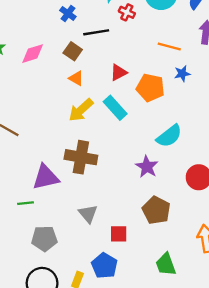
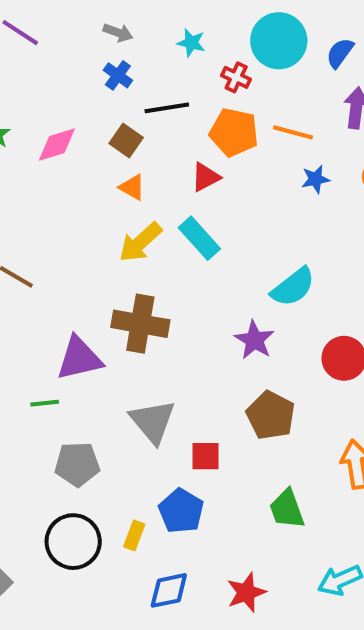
red cross: (127, 12) -> (236, 77), moved
orange pentagon: (150, 88) -> (234, 132), moved
gray triangle: (88, 214) -> (153, 421), size x1.4

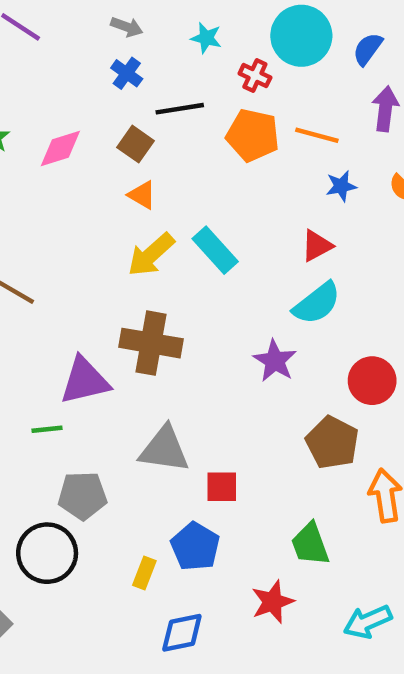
red triangle: (205, 177) -> (317, 246), moved
brown pentagon: (271, 415) -> (332, 443), moved
gray triangle: (153, 421) -> (164, 449), turned -42
black circle: (73, 542) -> (47, 553), moved
red star: (246, 592) -> (273, 602), moved

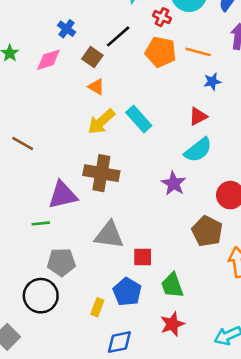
blue cross: (127, 73) -> (67, 29), moved
black line: (180, 109) -> (118, 36), turned -32
green trapezoid: (310, 544) -> (172, 285), moved

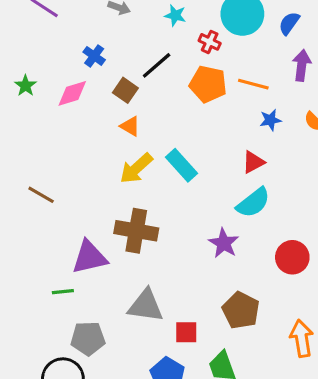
brown pentagon: (207, 231) -> (241, 310), moved

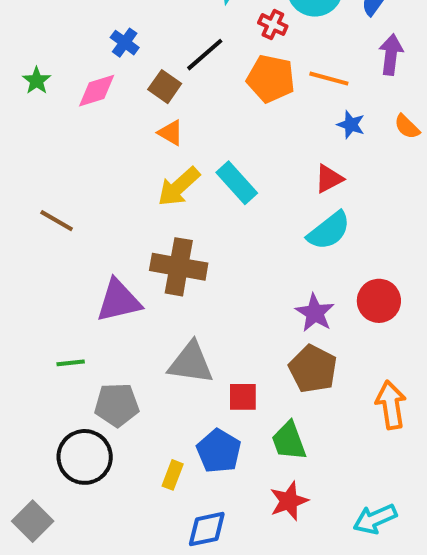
blue star: (270, 120) -> (351, 125), turned 30
purple star: (224, 243) -> (315, 313), moved
green line: (63, 292) -> (71, 363), moved

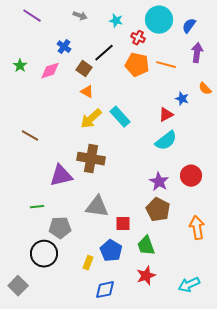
blue star: (351, 125) -> (182, 99), moved

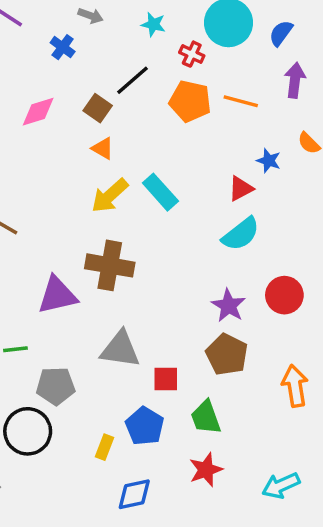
blue cross: (64, 47) -> (63, 47), moved

